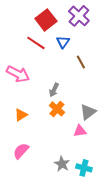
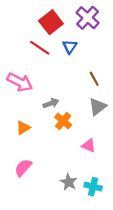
brown line: (81, 62) -> (94, 79), moved
gray arrow: (54, 90) -> (51, 103), moved, turned -136
gray triangle: (88, 112) -> (98, 107), moved
pink triangle: (80, 131) -> (89, 145), turned 32

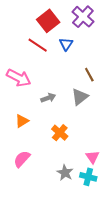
gray triangle: (98, 107) -> (80, 97), moved
orange cross: (63, 121) -> (60, 133), moved
pink triangle: (89, 145) -> (92, 157), moved, turned 32

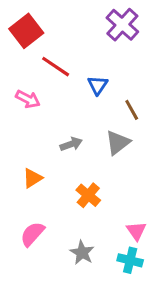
red square: (48, 21) -> (26, 31), moved
blue triangle: (66, 44) -> (98, 85), moved
pink arrow: (19, 78) -> (28, 99), moved, size x0.7
gray star: (65, 173) -> (82, 253), moved

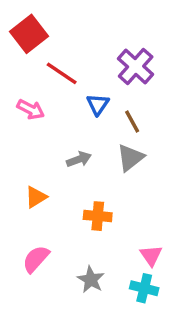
purple cross: (122, 25) -> (136, 67), moved
blue triangle: (98, 85) -> (98, 104), moved
brown line: (132, 110) -> (132, 121), moved
orange cross: (88, 195) -> (98, 216), turned -35

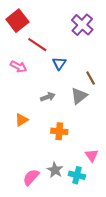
purple cross: (136, 67) -> (82, 25), moved
brown line: (132, 121) -> (91, 78), moved
pink semicircle: (36, 259) -> (31, 177), moved
cyan cross: (144, 288) -> (77, 175), moved

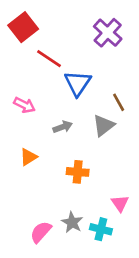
blue triangle: (59, 63) -> (78, 83), size x1.5
pink arrow: (18, 67) -> (24, 105), moved

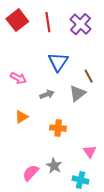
red line: (49, 59) -> (48, 22), moved, turned 48
cyan cross: (101, 229) -> (80, 180), moved

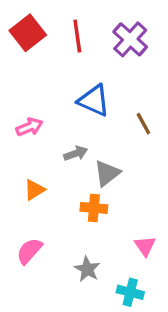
blue triangle: (58, 62) -> (94, 101), turned -40
pink arrow: (18, 78) -> (29, 127), turned -49
gray triangle: (77, 93) -> (107, 173), moved
pink semicircle: (31, 173) -> (29, 251), moved

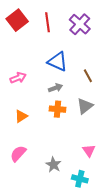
gray arrow: (76, 153) -> (56, 88), moved
gray triangle: (107, 173) -> (85, 106), moved
orange cross: (94, 208) -> (58, 109), moved

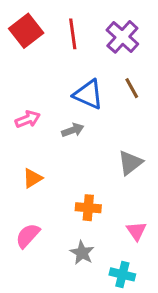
brown line: (88, 76) -> (132, 88), moved
gray arrow: (56, 88) -> (73, 130), moved
orange cross: (58, 109) -> (88, 208), moved

